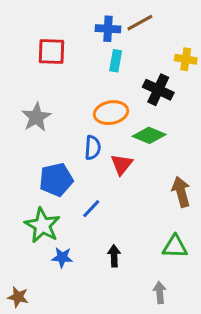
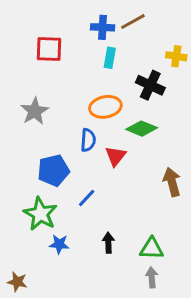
green triangle: (175, 247) -> (152, 249), moved

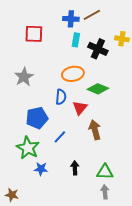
black cross: (150, 85) -> (98, 49), moved
brown arrow: (172, 182) -> (95, 130), moved

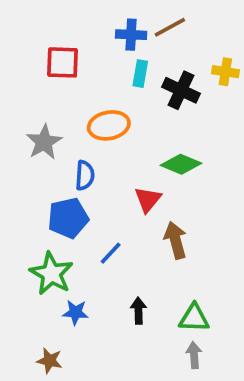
orange ellipse: (73, 74) -> (109, 125), moved
blue semicircle: (61, 97) -> (85, 175), moved
brown star: (12, 195) -> (50, 361), moved

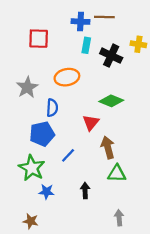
brown line: (170, 27) -> (104, 17), turned 30
green triangle: (194, 318) -> (117, 174), moved

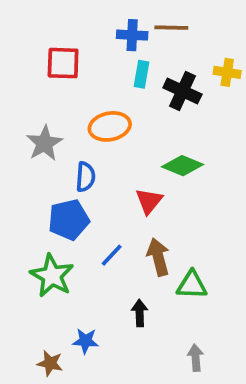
brown arrow: (108, 147) -> (158, 257), moved
blue star: (47, 192) -> (85, 341), moved

